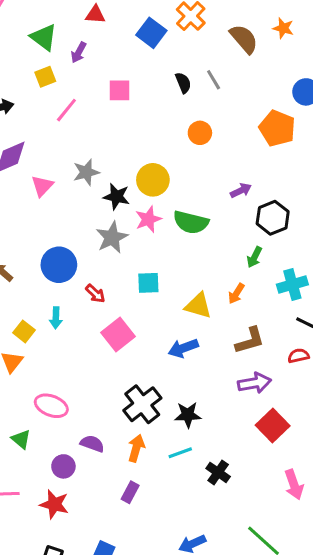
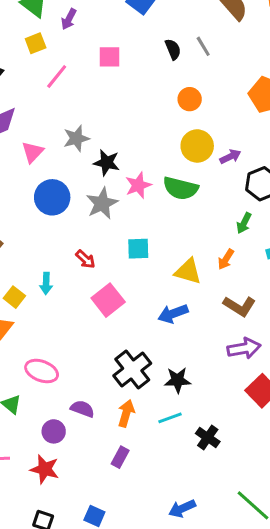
yellow circle: (153, 180) -> (197, 146), moved
blue circle: (59, 265) -> (52, 197), moved
brown L-shape: (250, 341) -> (239, 306), turned 48

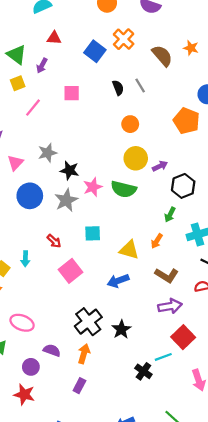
black star: (178, 380) -> (121, 329), turned -30
cyan line: (170, 418) -> (163, 357), moved

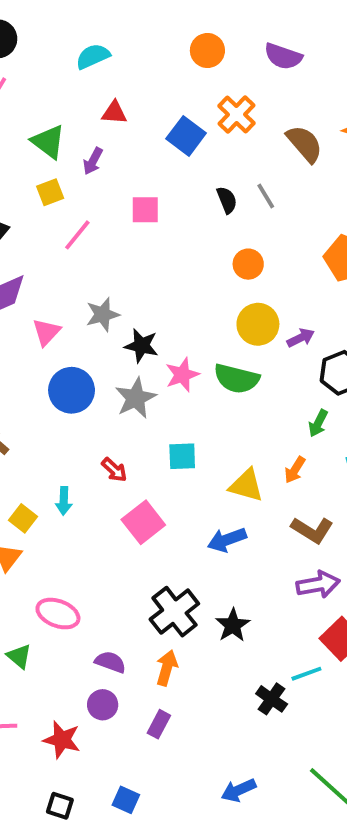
purple circle: (31, 367) -> (103, 705), moved

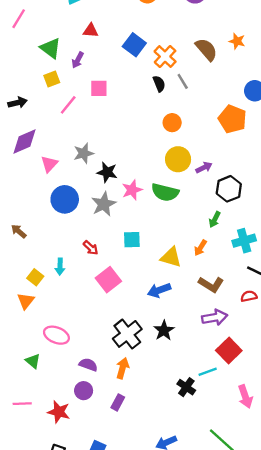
orange cross: (237, 115) -> (165, 57), moved
pink square: (145, 210) -> (99, 88), moved
black star: (233, 625) -> (164, 330), moved

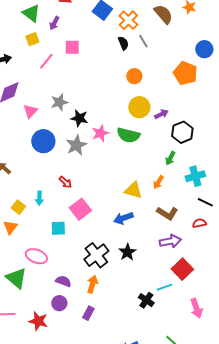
cyan square: (132, 240) -> (58, 228), moved
green triangle: (33, 361) -> (16, 278), size x1.6

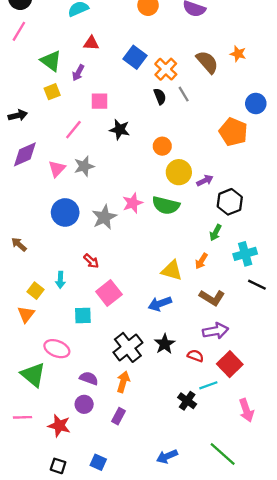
pink line: (46, 61) -> (73, 130), moved
orange circle: (134, 76) -> (162, 146), moved
pink triangle: (30, 111) -> (57, 169), moved
black star: (79, 118) -> (120, 130), moved
red semicircle: (199, 223) -> (195, 356), moved, turned 32

